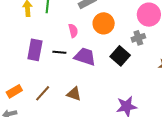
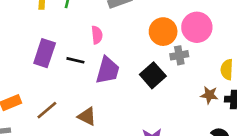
orange circle: (104, 23) -> (163, 32), moved
purple trapezoid: (85, 57) -> (108, 70), turned 80

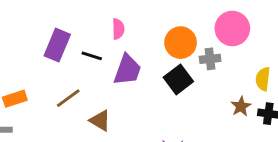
orange circle: (163, 32) -> (181, 43), moved
brown star: (209, 95) -> (241, 106), turned 30
brown line: (47, 110) -> (68, 98), moved

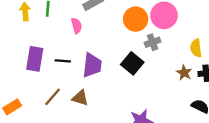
pink semicircle: (118, 29) -> (77, 26), moved
orange circle: (181, 43) -> (136, 19), moved
brown triangle: (100, 121) -> (80, 98), moved

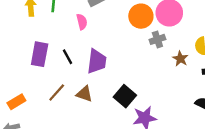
black line: (63, 61) -> (67, 57), turned 56
black square: (132, 63) -> (125, 96), moved
brown star: (184, 73) -> (180, 59), moved

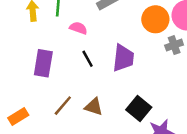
pink semicircle: (82, 22) -> (78, 28), moved, turned -56
black line: (67, 57) -> (88, 59), moved
purple trapezoid: (97, 61) -> (123, 58), moved

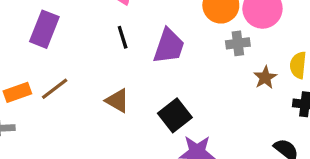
purple rectangle: (43, 63) -> (44, 29), moved
brown line: (63, 106) -> (55, 89), moved

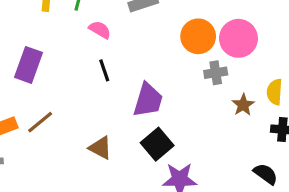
purple trapezoid: (169, 46) -> (148, 100), moved
brown triangle: (117, 101) -> (100, 148), moved

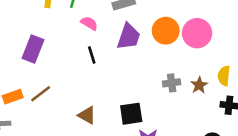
gray cross: (216, 73) -> (172, 83), moved
purple trapezoid: (148, 100) -> (129, 37), moved
black square: (157, 144) -> (131, 114), turned 30

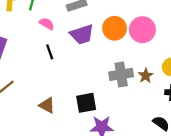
purple trapezoid: (129, 37) -> (82, 34), turned 55
gray cross: (172, 83) -> (121, 74), size x1.5

